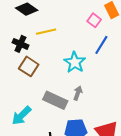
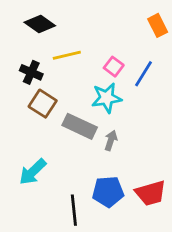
pink square: (94, 20) -> (114, 67), moved
cyan star: (75, 62) -> (107, 98), turned 30
gray rectangle: (55, 100) -> (80, 126), moved

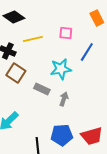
pink square: (114, 67) -> (66, 33), moved, turned -32
gray rectangle: (80, 126) -> (42, 89), size x0.7

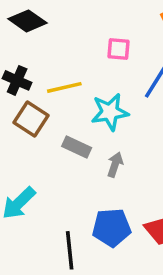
yellow line: (33, 39) -> (64, 87), moved

